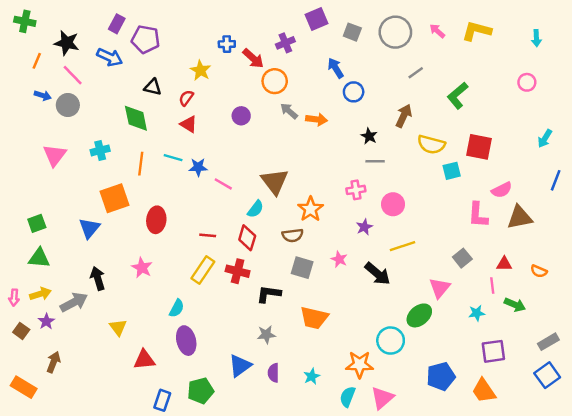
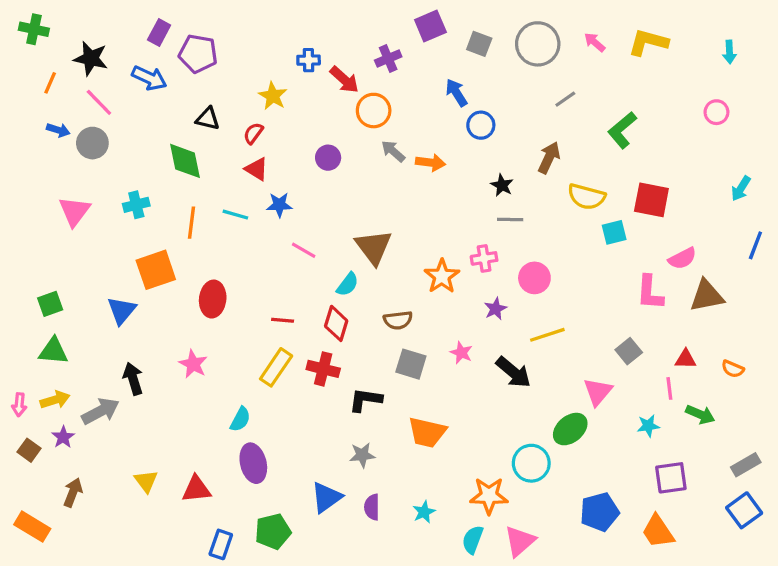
blue star: (198, 167) -> (279, 205), moved
orange star: (311, 209) -> (442, 276), moved
yellow triangle: (118, 327) -> (146, 481), moved

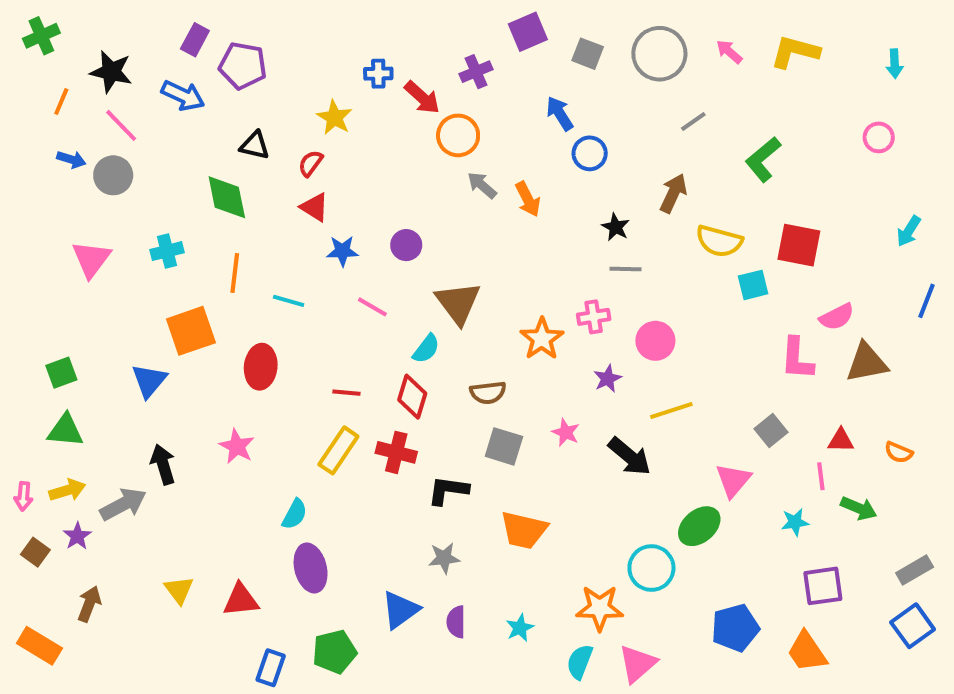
green cross: (34, 29) -> (41, 36), turned -36
purple circle: (328, 158) -> (406, 245), moved
orange arrow: (430, 163) -> (528, 199), turned 56
cyan line: (235, 215) -> (289, 301), moved

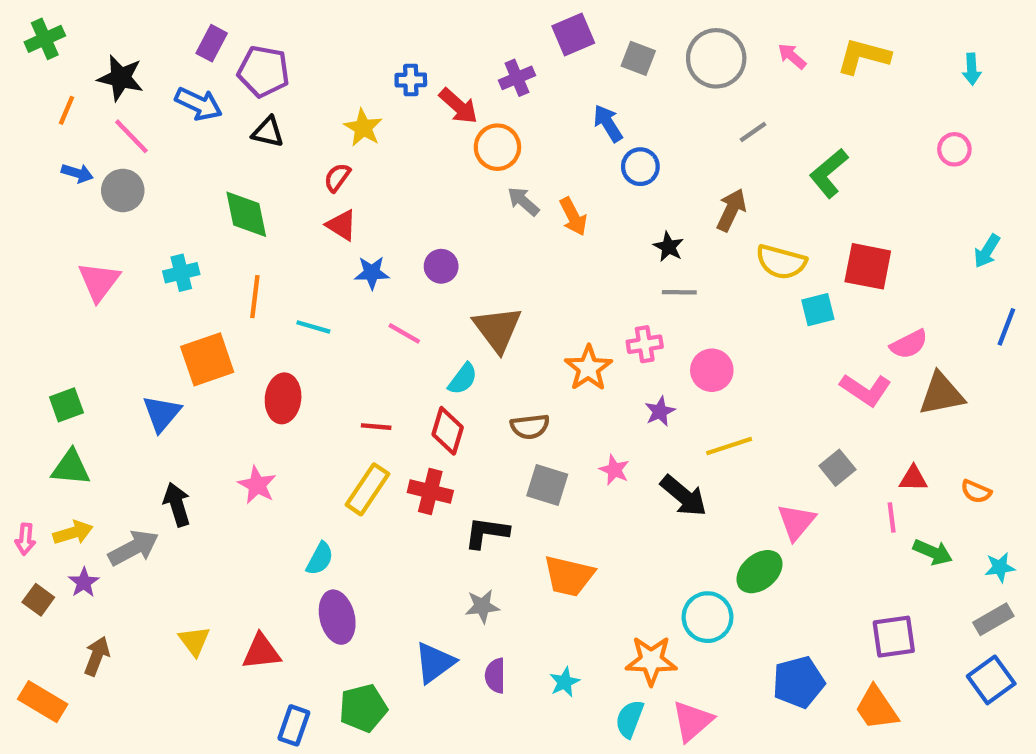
black triangle: (255, 145) -> (268, 132), moved
pink L-shape: (797, 359) -> (866, 390), turned -60
cyan star: (795, 522) -> (1000, 567), moved

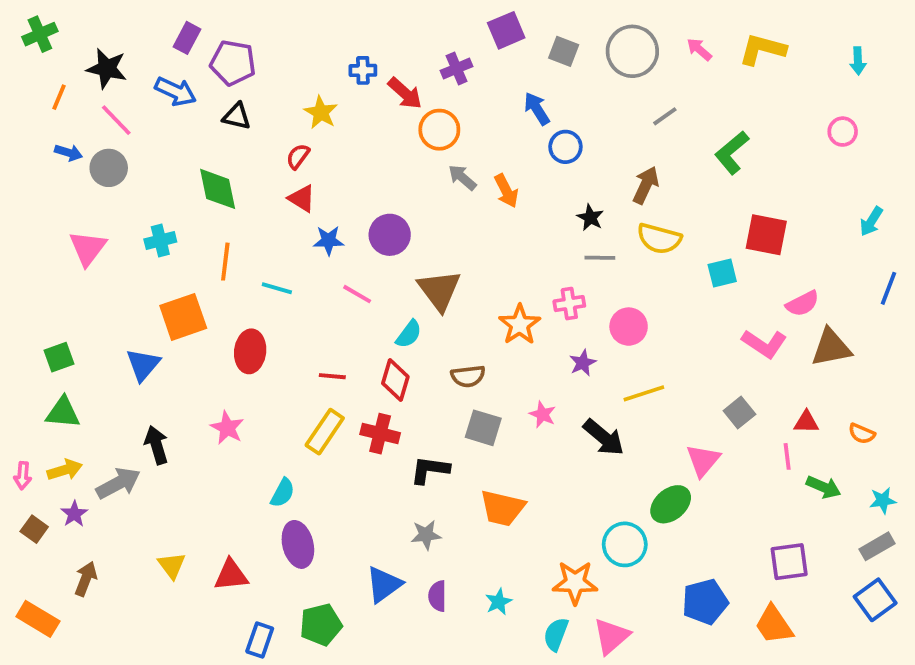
yellow semicircle: (781, 262) -> (659, 239), moved
purple circle: (441, 266) -> (390, 235), size x1.4

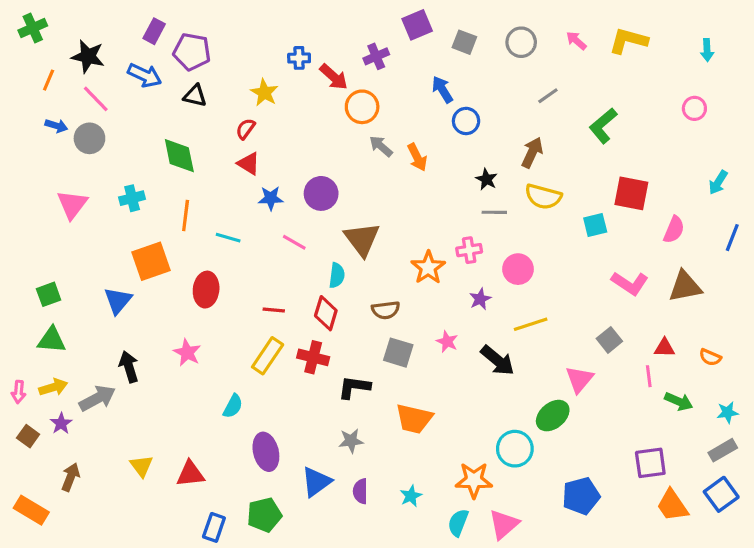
gray circle: (632, 51) -> (521, 42), size x0.7
pink semicircle: (802, 304) -> (674, 230), moved, turned -40
cyan semicircle: (409, 334) -> (337, 275), turned -30
purple ellipse: (298, 544) -> (266, 452), moved
orange trapezoid: (774, 625) -> (672, 505), moved

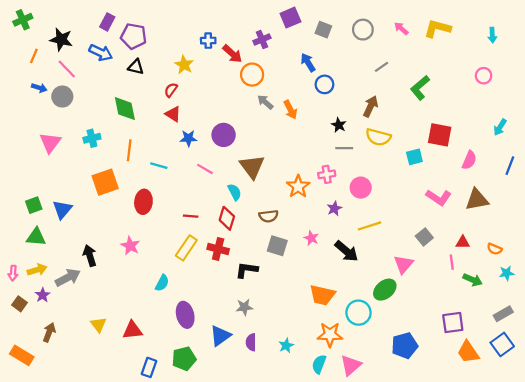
cyan semicircle: (337, 275) -> (235, 192), turned -35
blue triangle: (118, 301) -> (62, 210), moved
cyan star: (728, 412) -> (507, 273), moved
orange trapezoid: (414, 419) -> (322, 295), moved

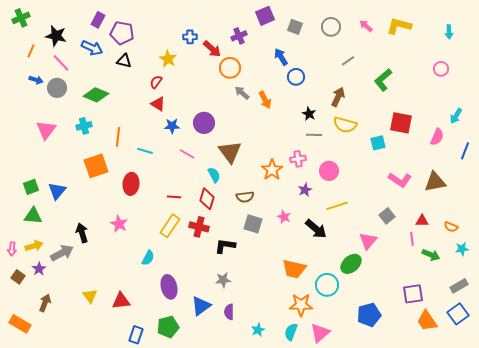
green diamond: (125, 109) -> (96, 95), moved, turned -55
pink semicircle: (469, 160) -> (437, 137), moved
cyan star: (286, 346) -> (258, 330), moved

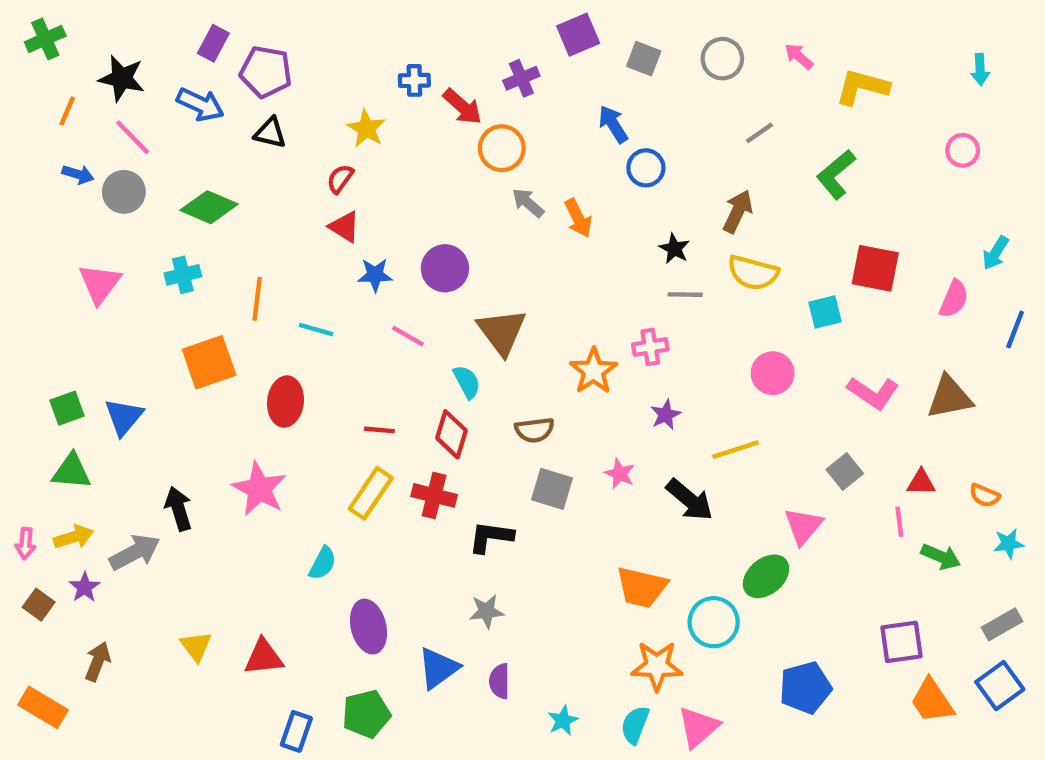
yellow L-shape: (399, 26) -> (862, 87), moved
pink circle: (329, 171) -> (773, 373), moved
pink star: (119, 224) -> (259, 489), size x1.4

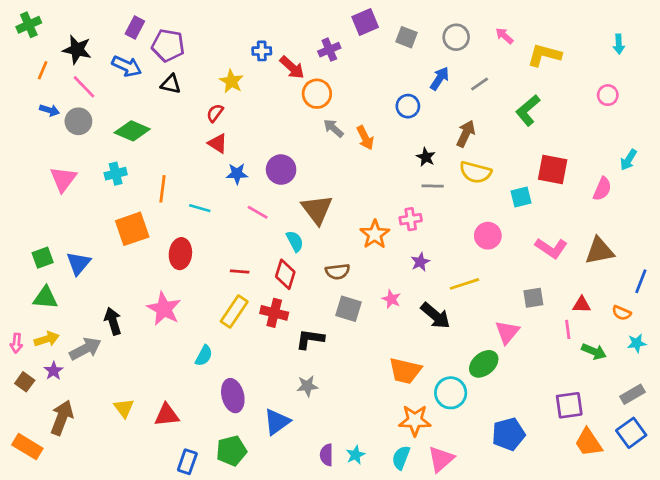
blue arrow: (613, 124) -> (440, 79), moved, turned 65
blue line: (1015, 329) -> (641, 281), moved
gray square: (845, 471) -> (533, 298), turned 30
brown arrow: (98, 662) -> (62, 418), size x1.4
purple semicircle: (500, 681) -> (327, 455), moved

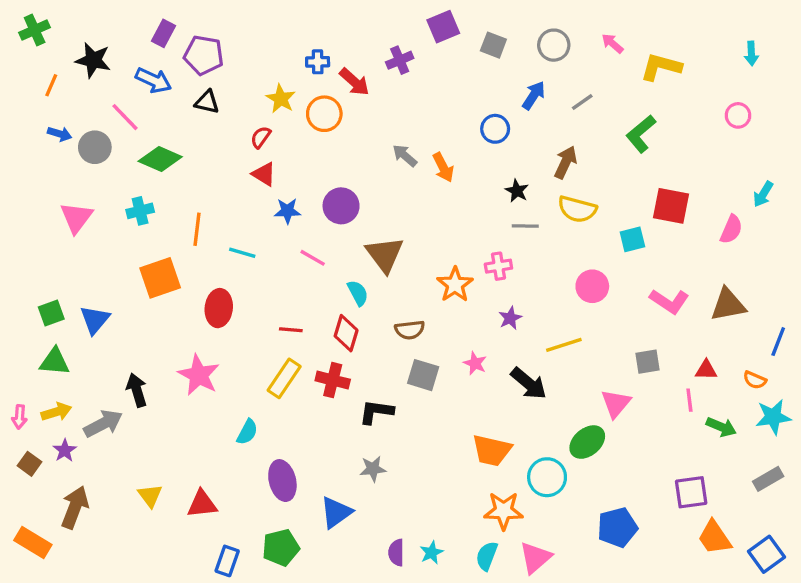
pink line: (84, 87) -> (125, 117), moved
orange circle: (317, 94) -> (324, 114), moved
cyan star: (637, 343) -> (773, 417), size x1.5
blue square: (631, 433) -> (766, 554), moved

